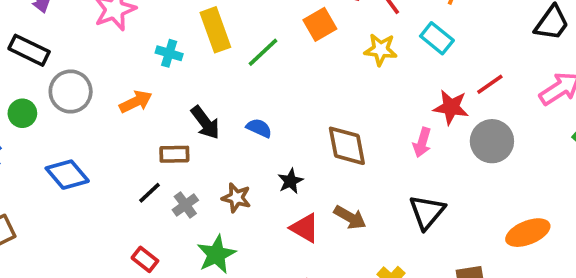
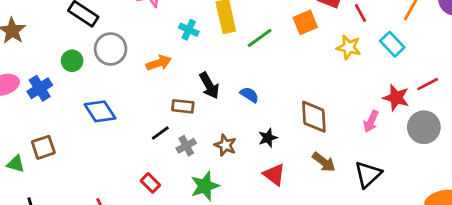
brown arrow: (350, 217) -> (324, 162), moved

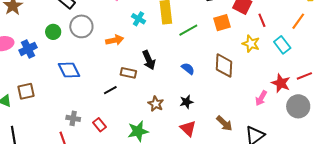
blue semicircle: (249, 95) -> (188, 69), moved
brown diamond: (314, 117) -> (224, 66), moved
gray cross: (186, 146) -> (73, 118), moved, turned 32

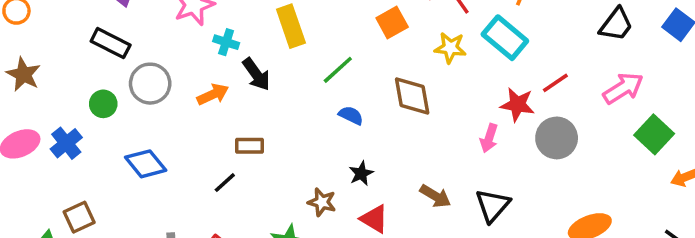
cyan cross: (138, 19) -> (226, 42), moved
green line: (188, 30) -> (338, 70), moved
cyan rectangle: (282, 45) -> (505, 38), size x1.4
black arrow: (149, 60) -> (256, 74), moved
brown star: (156, 104) -> (322, 202), moved

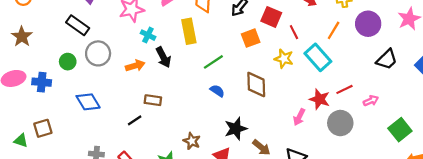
pink arrow: (623, 88) -> (371, 101), moved, size x0.6
blue cross: (66, 143) -> (42, 82), turned 36
black star: (361, 173) -> (236, 129), moved, size x1.5

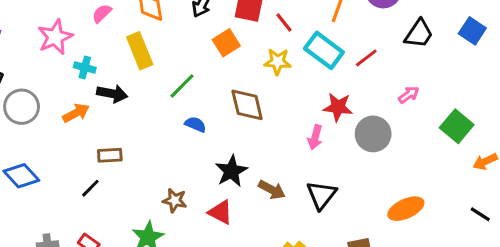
black arrow: (163, 57) -> (112, 94), turned -40
red line: (345, 89) -> (366, 58), moved

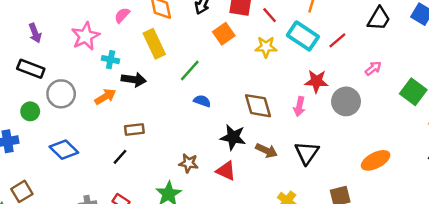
brown diamond: (247, 105) -> (258, 106), moved
black star: (231, 171) -> (233, 137), turned -30

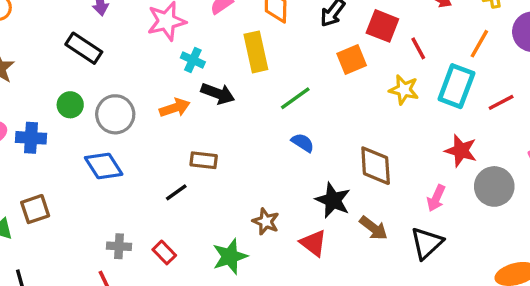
cyan rectangle: (303, 36) -> (456, 86), turned 64
gray circle: (61, 94) -> (115, 114), moved
pink arrow: (299, 106) -> (436, 198), moved

